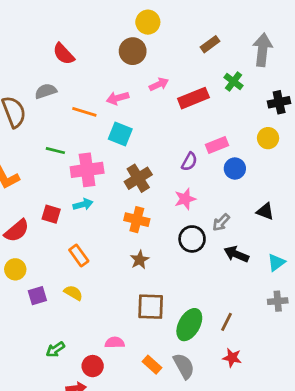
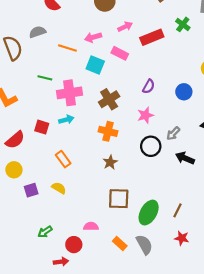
pink rectangle: (217, 145) -> (120, 53), moved, turned 49

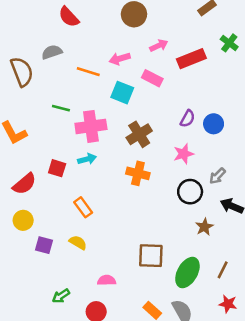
blue circle: (184, 92) -> (214, 124), moved
brown star: (110, 162) -> (204, 227), moved
purple square: (31, 190) -> (44, 245), turned 32
pink semicircle: (91, 226) -> (107, 280), moved

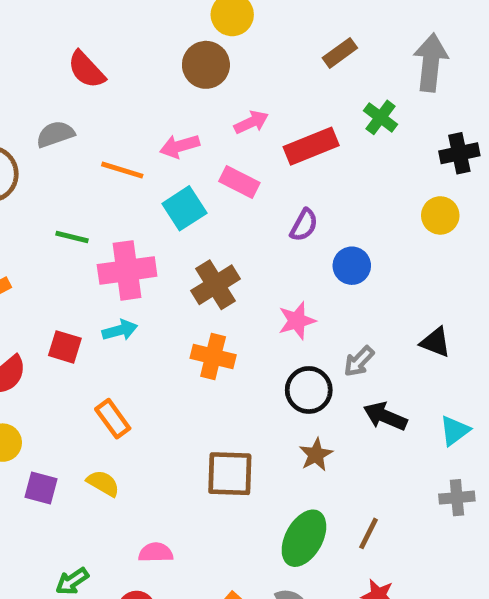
cyan square: (122, 93) -> (184, 208), turned 35
purple semicircle: (187, 119) -> (304, 225), moved
brown star: (204, 227) -> (316, 455), moved
brown square: (151, 256) -> (230, 474), moved

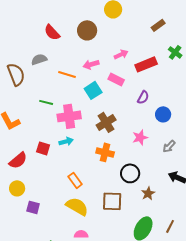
brown circle: (206, 65) -> (87, 30), moved
gray arrow: (359, 361) -> (169, 146), moved
black circle: (309, 390) -> (130, 173), moved
orange rectangle: (113, 419) -> (75, 180), moved
yellow semicircle: (103, 483) -> (77, 206), moved, size x1.6

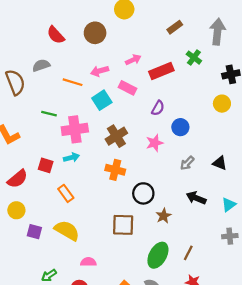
pink star: (140, 137) -> (155, 143), moved
orange rectangle: (75, 180) -> (66, 193), moved
yellow semicircle: (77, 206) -> (67, 230), moved

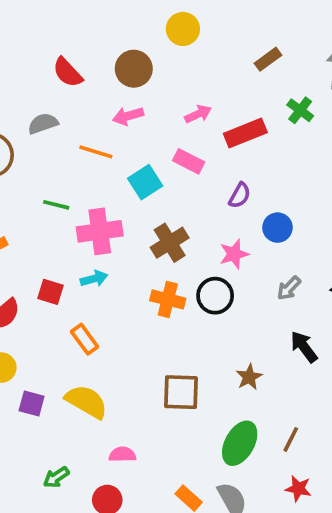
pink arrow: (100, 71) -> (128, 116), moved
black circle: (143, 193) -> (215, 296), moved
black arrow: (196, 198) -> (304, 347), turned 30

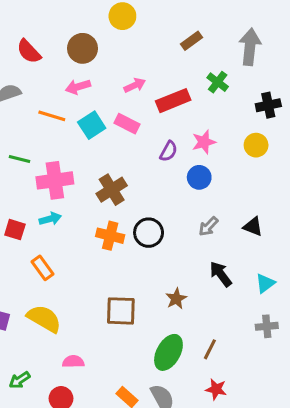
cyan square: (145, 182) -> (92, 125), moved
pink star: (234, 254) -> (204, 142), moved

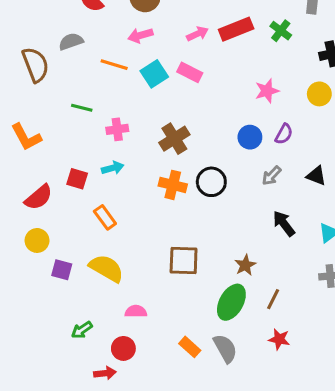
red rectangle: (173, 101) -> (236, 29), moved
purple semicircle: (168, 151) -> (284, 134), moved
blue circle: (199, 177) -> (250, 137), moved
pink cross: (55, 180) -> (117, 129), size x0.6
brown star: (176, 299) -> (245, 265), moved

